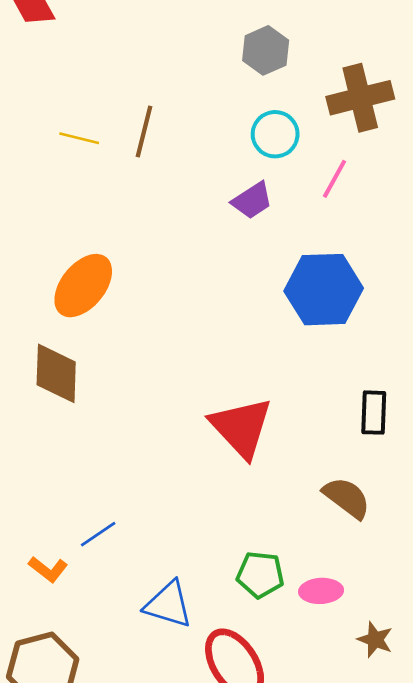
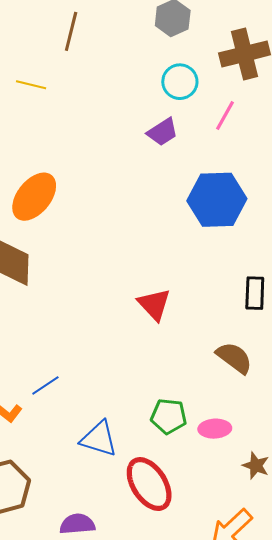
brown line: (144, 132) -> (71, 31), moved
red triangle: (241, 427) -> (154, 304), size x0.7

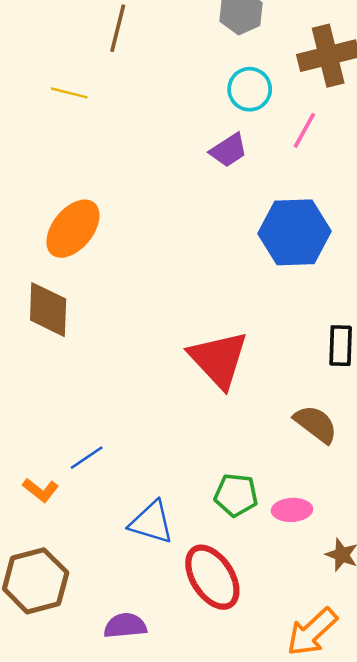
red triangle: (154, 304) -> (219, 359), size x1.5

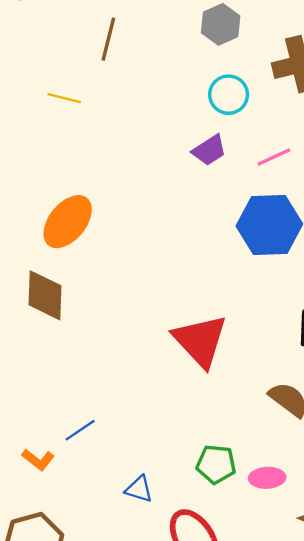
pink line: (304, 130) -> (274, 157), moved, turned 36
blue triangle: (151, 522) -> (139, 489), size x0.7

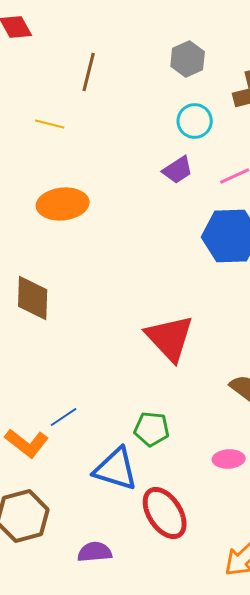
orange ellipse: (68, 222) -> (63, 204), moved, turned 45
orange L-shape: (38, 460) -> (27, 443), size x1.5
green pentagon: (216, 464) -> (152, 429), moved
blue triangle: (139, 489) -> (116, 469), size x1.8

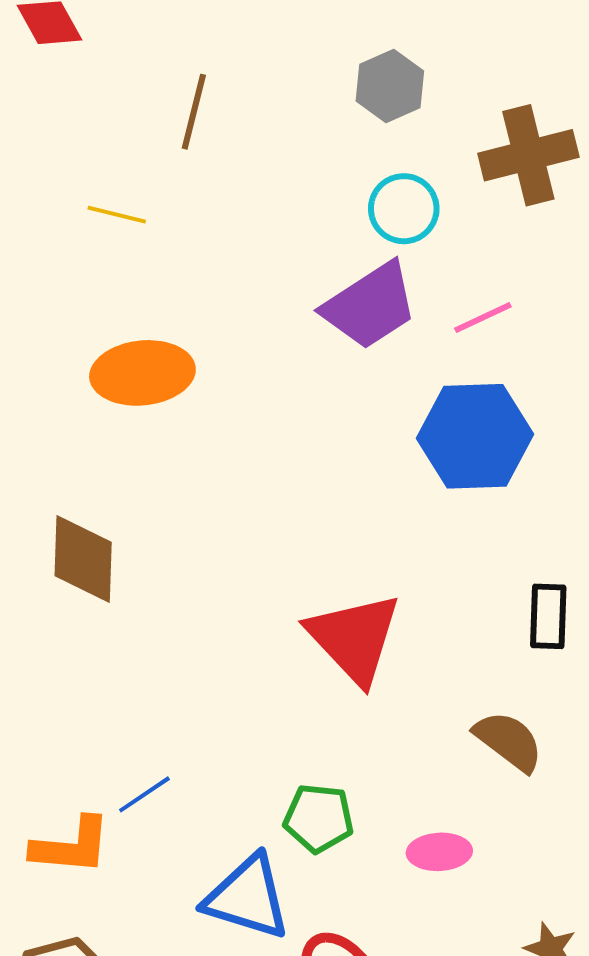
purple trapezoid: (178, 170) -> (370, 306), size x1.6
orange L-shape: (27, 443) -> (71, 846), turned -33
pink ellipse: (229, 459) -> (439, 852), moved

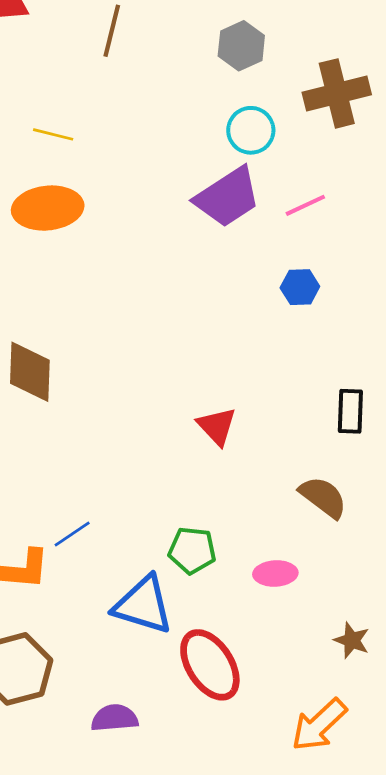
brown line: (194, 112) -> (112, 31), moved
orange ellipse: (142, 373) -> (48, 208), moved
blue hexagon: (475, 436) -> (300, 287), size x0.5
red triangle: (354, 638) -> (217, 426), size x0.6

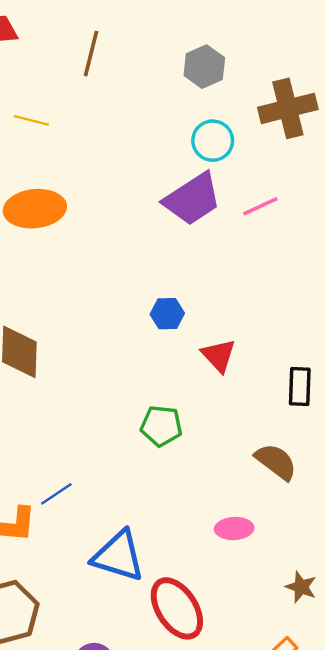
yellow line: (53, 134) -> (31, 120), moved
blue hexagon: (300, 287) -> (167, 314), moved
red triangle: (217, 426) -> (219, 355), moved
green pentagon: (192, 550) -> (161, 426), moved

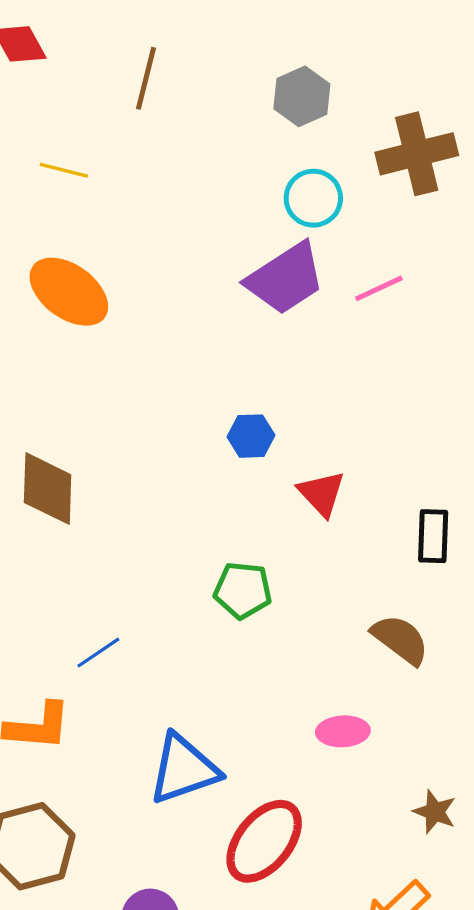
orange ellipse: (35, 209) -> (69, 292), turned 42
blue line: (56, 494) -> (98, 653), moved
blue triangle: (118, 556) -> (184, 769), turned -36
red ellipse: (177, 608) -> (264, 841), turned 72

